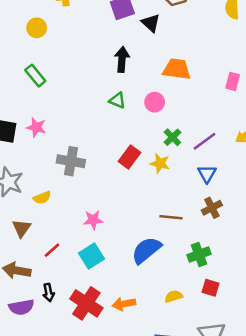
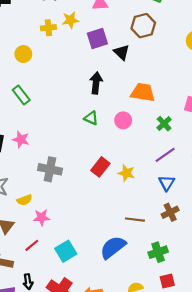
green cross: (172, 137) -> (164, 124), moved
pink star: (93, 220) -> (42, 217), moved
red square: (210, 288) -> (167, 281), turned -32

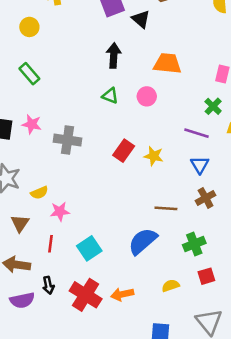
green cross: (164, 124) -> (213, 106), moved
purple line: (165, 155) -> (196, 133), turned 55
gray cross: (50, 169) -> (67, 140), moved
red line: (32, 245) -> (50, 244), turned -40

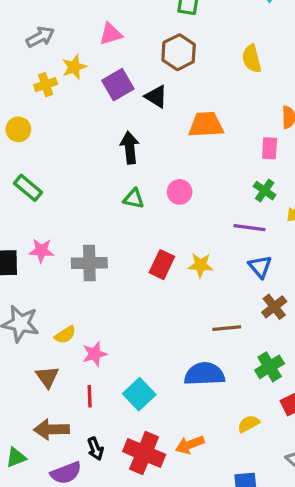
orange trapezoid: (167, 63) -> (206, 125), moved
blue semicircle: (143, 241) -> (204, 374), turned 48

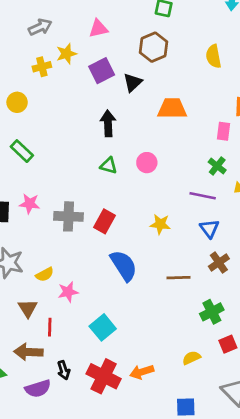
black triangle: (156, 96) -> (133, 82), turned 42
red rectangle: (162, 265) -> (104, 221), moved
blue semicircle: (204, 374) -> (124, 266), moved, turned 56
red line: (90, 396) -> (50, 327), moved

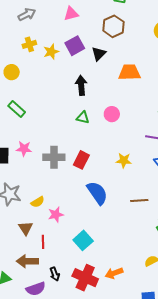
yellow star: (66, 54) -> (51, 52), moved

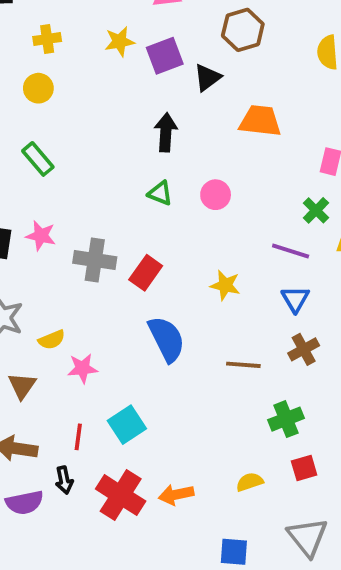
yellow cross: (29, 44) -> (47, 39), moved
yellow star: (51, 52) -> (120, 42), moved
red line: (43, 242) -> (78, 437), moved

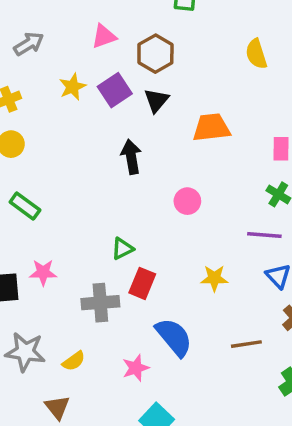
brown hexagon: (243, 30) -> (155, 54), moved
green triangle: (160, 193) -> (122, 249), moved, turned -35
gray cross: (95, 260) -> (100, 303), moved
pink star: (82, 368) -> (136, 368), moved

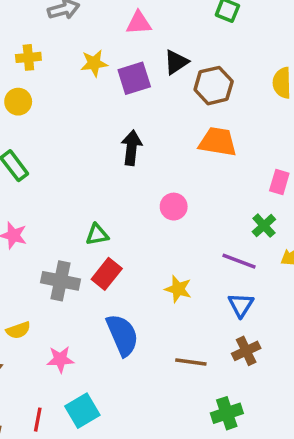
brown hexagon: (155, 54) -> (214, 86), moved
black triangle: (156, 100) -> (176, 62), moved
pink star: (136, 368) -> (60, 359), moved

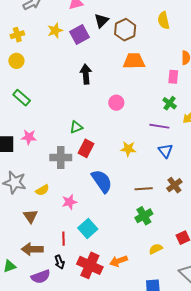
brown cross: (246, 351) -> (174, 185), moved
green cross: (227, 413) -> (144, 216), moved

